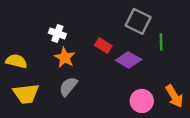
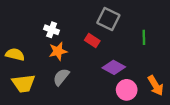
gray square: (138, 21) -> (108, 19), moved
orange star: (65, 58) -> (58, 51), turned 30
purple diamond: (129, 60) -> (114, 67), moved

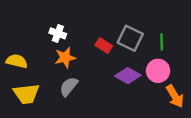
gray square: (108, 19) -> (130, 38), moved
pink circle: (127, 90) -> (158, 71), moved

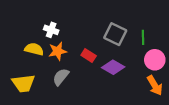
red rectangle: (104, 45) -> (89, 56), moved
yellow semicircle: (17, 61) -> (34, 49), moved
pink circle: (158, 71) -> (155, 60), moved

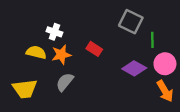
gray square: (115, 34) -> (131, 22), moved
red rectangle: (89, 56) -> (94, 49), moved
purple diamond: (113, 67) -> (134, 68), moved

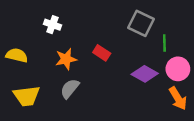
white cross: (54, 32) -> (52, 25), moved
yellow semicircle: (36, 52) -> (17, 55), moved

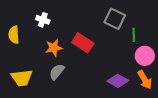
red rectangle: (102, 53) -> (83, 43), size x1.5
yellow semicircle: (17, 55) -> (14, 35), moved, turned -108
purple diamond: (145, 74) -> (118, 81), moved

